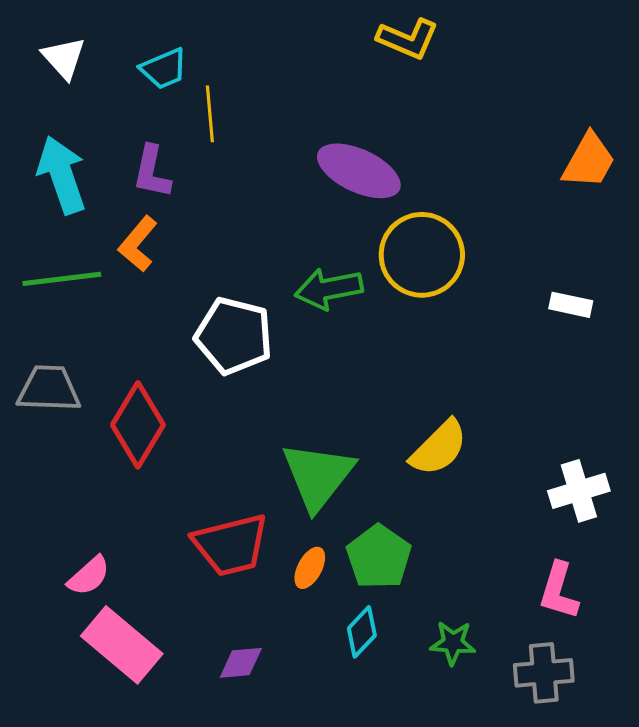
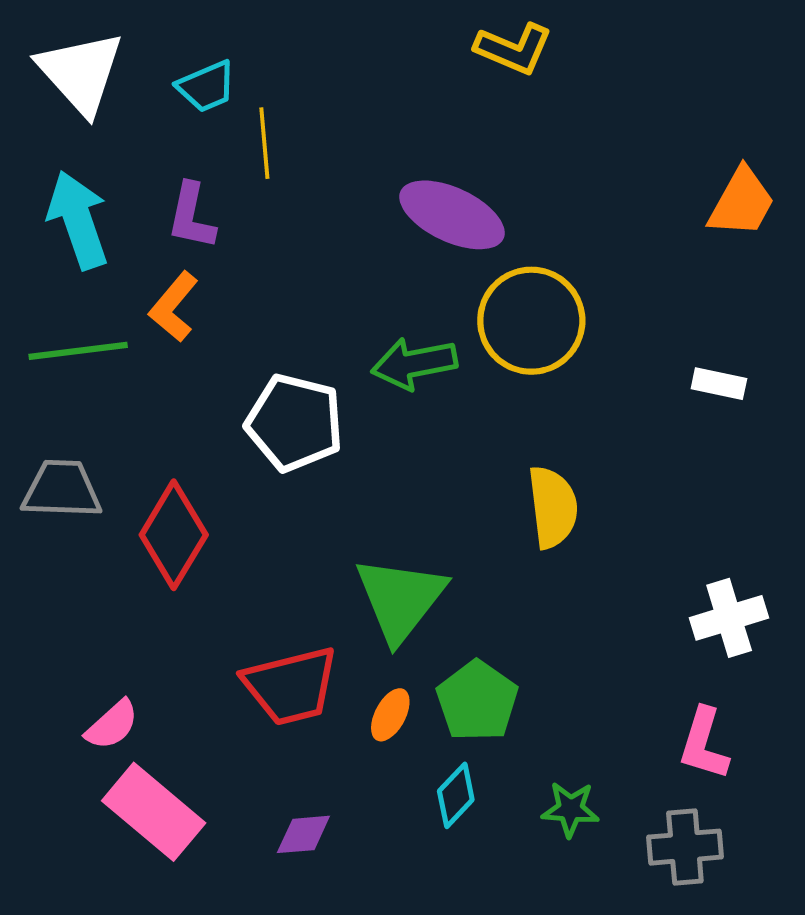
white triangle: (64, 58) -> (81, 73), size x1.6
yellow semicircle: (439, 448) -> (553, 507), moved, turned -52

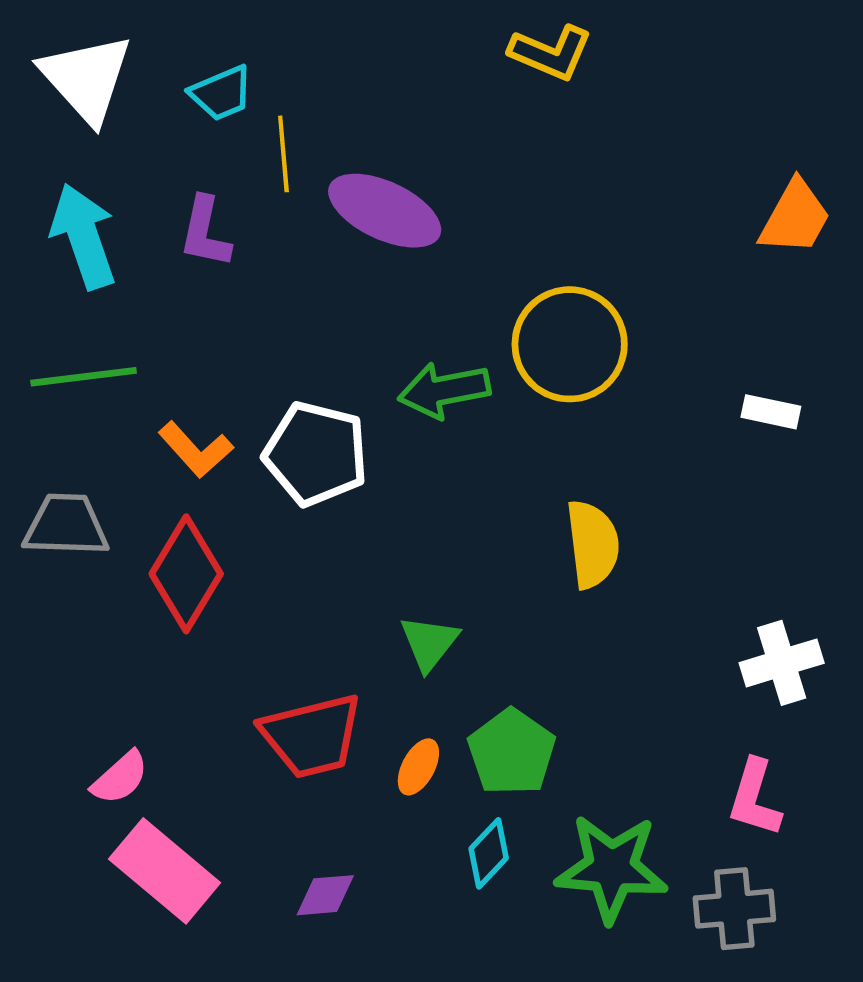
purple ellipse: (452, 215) -> (385, 211), moved
orange L-shape: (174, 307) -> (196, 450), moved, turned -82
green triangle: (400, 599) -> (429, 643), size x0.6
green star: (570, 809) -> (611, 868), size x1.8

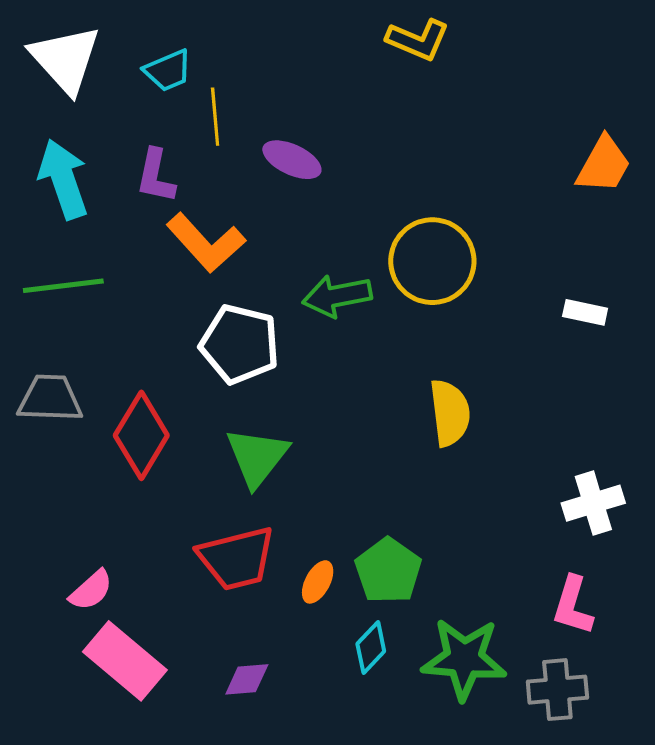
purple ellipse: (385, 211) -> (292, 160), size x0.7
orange L-shape: (196, 450) -> (206, 243), moved, size x1.4
green triangle: (429, 643) -> (257, 457), moved, size x1.4

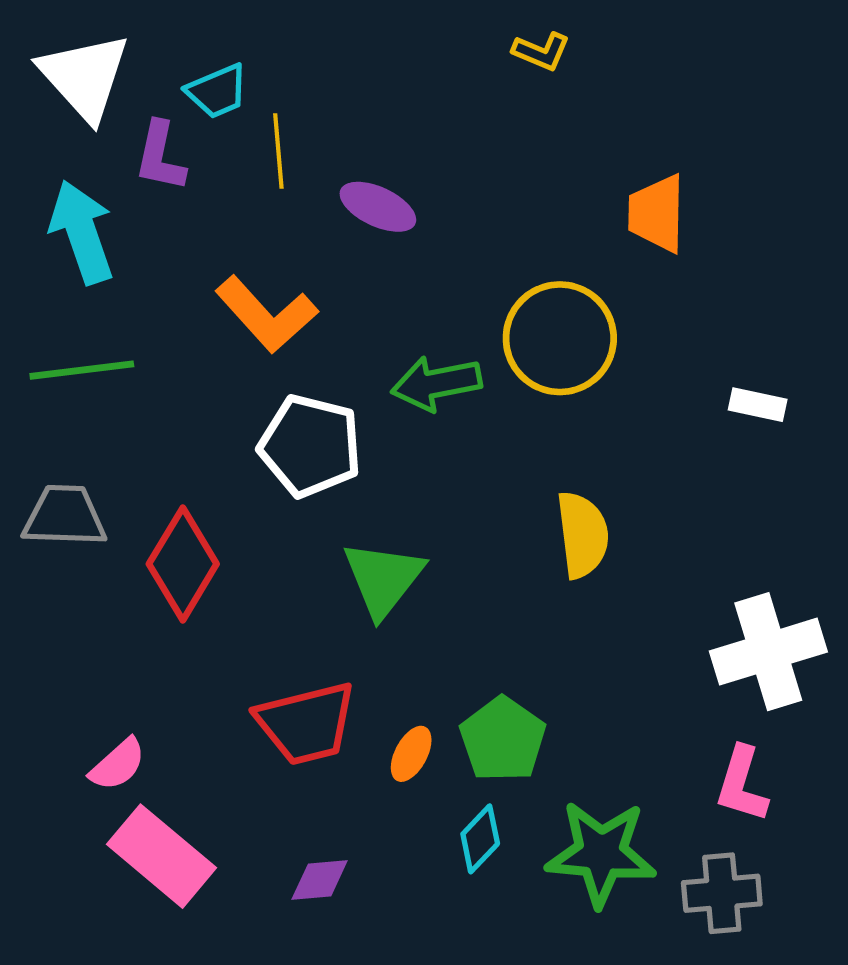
yellow L-shape: (418, 40) -> (541, 51), size x0.7
orange trapezoid: (604, 165) -> (657, 213), moved, turned 152
purple L-shape: (156, 176) -> (160, 156), moved
green triangle: (257, 457) -> (383, 579), moved
white cross: (593, 503) -> (768, 652), size x1.4

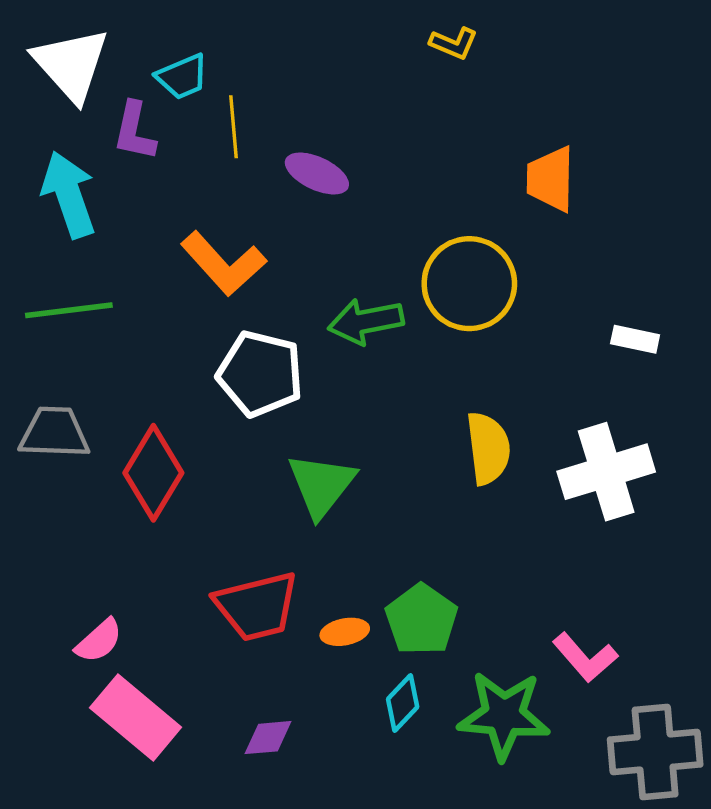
white cross: (768, 652) -> (606, 472), moved
orange ellipse: (411, 754) -> (345, 632), turned 51
pink L-shape: (742, 784) -> (585, 657), moved, turned -58
gray cross: (722, 893) -> (655, 752), moved, size x1.4

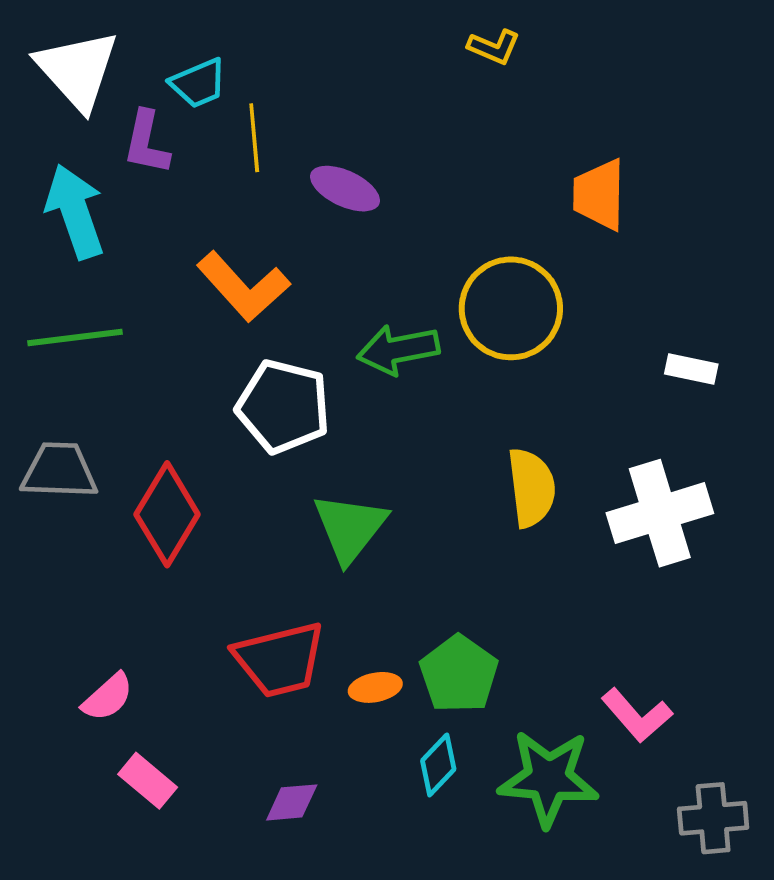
pink rectangle: (136, 718) -> (148, 781), size x0.6
gray cross: (655, 752) -> (713, 818), size x0.7

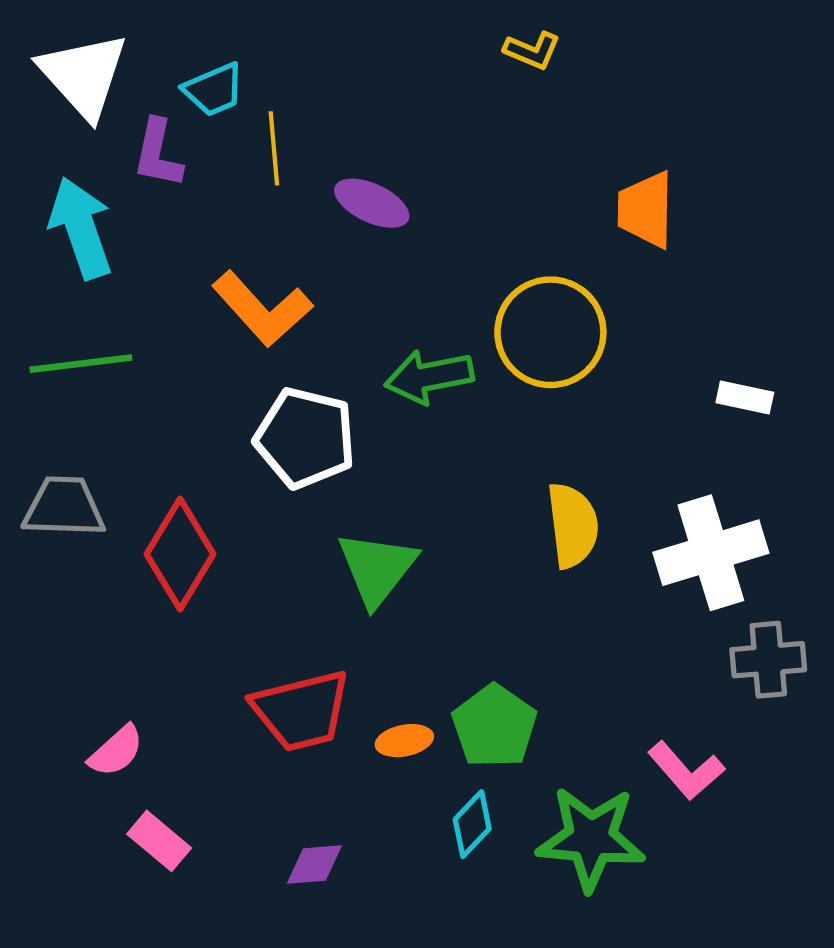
gray cross: (713, 818) -> (768, 660), moved

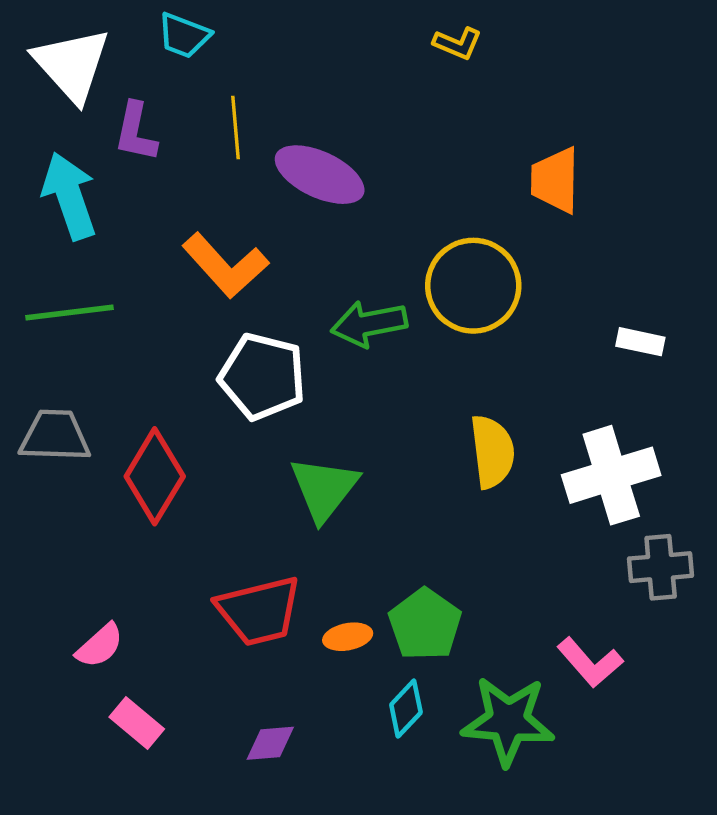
cyan trapezoid: (214, 90) -> (184, 36), moved, turned 44
purple ellipse: (372, 203) -> (320, 175), size x1.4

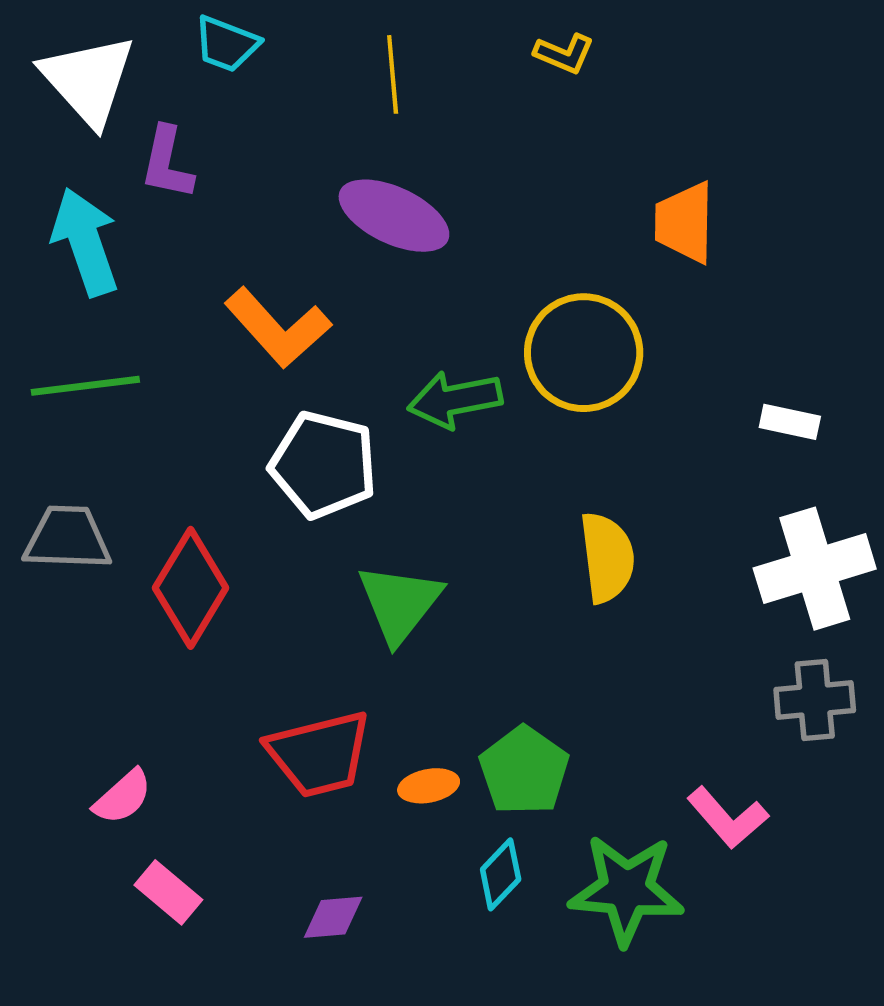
yellow line: (235, 127) -> (393, 74), moved
white cross: (611, 475) -> (815, 569), moved

